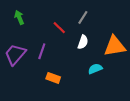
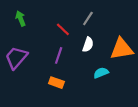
purple line: (42, 51) -> (59, 55), moved

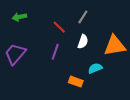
green arrow: (21, 18) -> (19, 17), turned -80
orange rectangle: (56, 83) -> (76, 82), moved

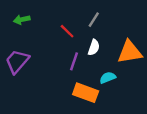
purple line: (55, 52) -> (74, 61), moved
orange rectangle: (76, 82) -> (86, 93), size x1.5

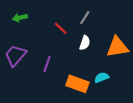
purple line: (74, 61) -> (47, 64), moved
cyan semicircle: (108, 78) -> (102, 78), moved

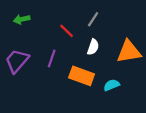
purple line: (47, 64) -> (52, 59), moved
orange rectangle: (77, 84) -> (82, 76), moved

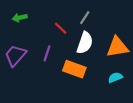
white semicircle: (93, 47) -> (85, 43), size x1.5
cyan semicircle: (112, 85) -> (115, 78), moved

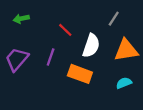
gray line: (85, 18) -> (114, 19), moved

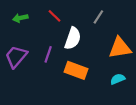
gray line: (114, 19) -> (98, 17), moved
red line: (65, 30) -> (55, 16), moved
white semicircle: (91, 46) -> (73, 38), moved

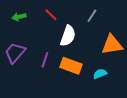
purple line: (48, 54) -> (45, 60), moved
cyan semicircle: (118, 79) -> (100, 74), moved

